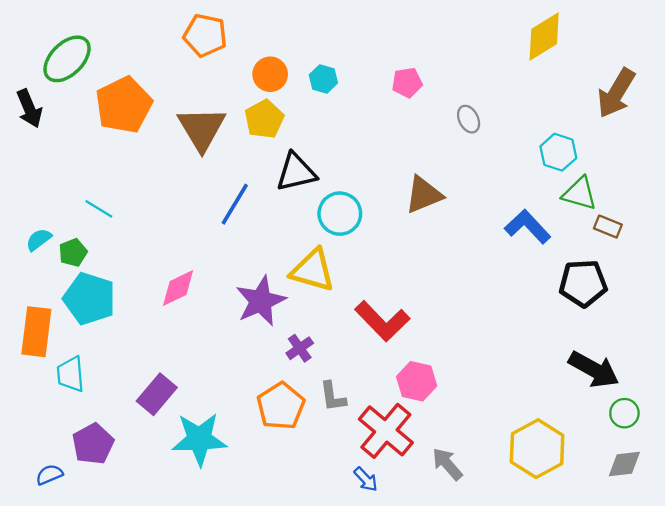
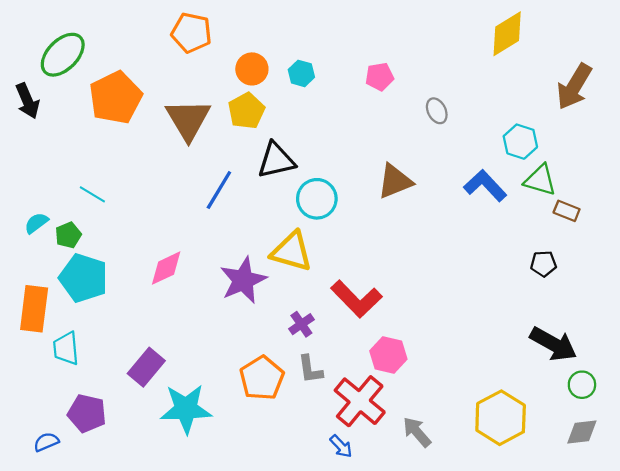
blue L-shape: (528, 227) -> (485, 186), moved
black pentagon: (583, 283) -> (543, 264), size x0.6
purple cross: (300, 348) -> (301, 324), moved
purple pentagon: (93, 444) -> (87, 413), turned -30

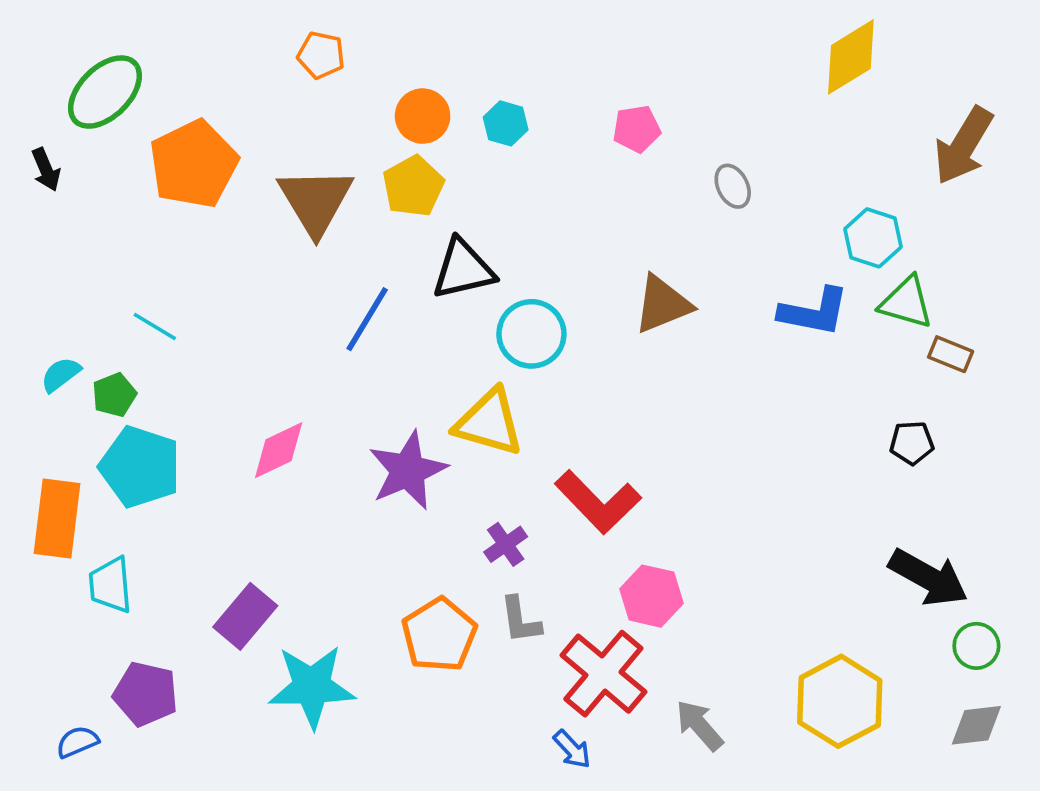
orange pentagon: (191, 33) -> (321, 55), size x0.7
black arrow: (28, 101) -> (46, 170), size x0.7
blue L-shape: (485, 186) -> (814, 312), turned 144

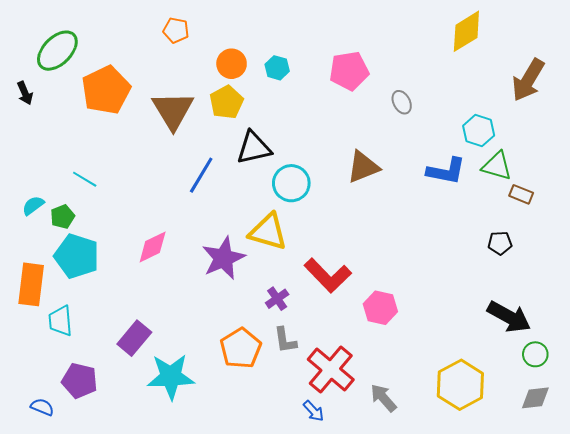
pink pentagon: (637, 129) -> (349, 71), size x1.5
pink hexagon: (651, 596) -> (380, 308), moved
blue semicircle: (77, 742) -> (42, 407), turned 45

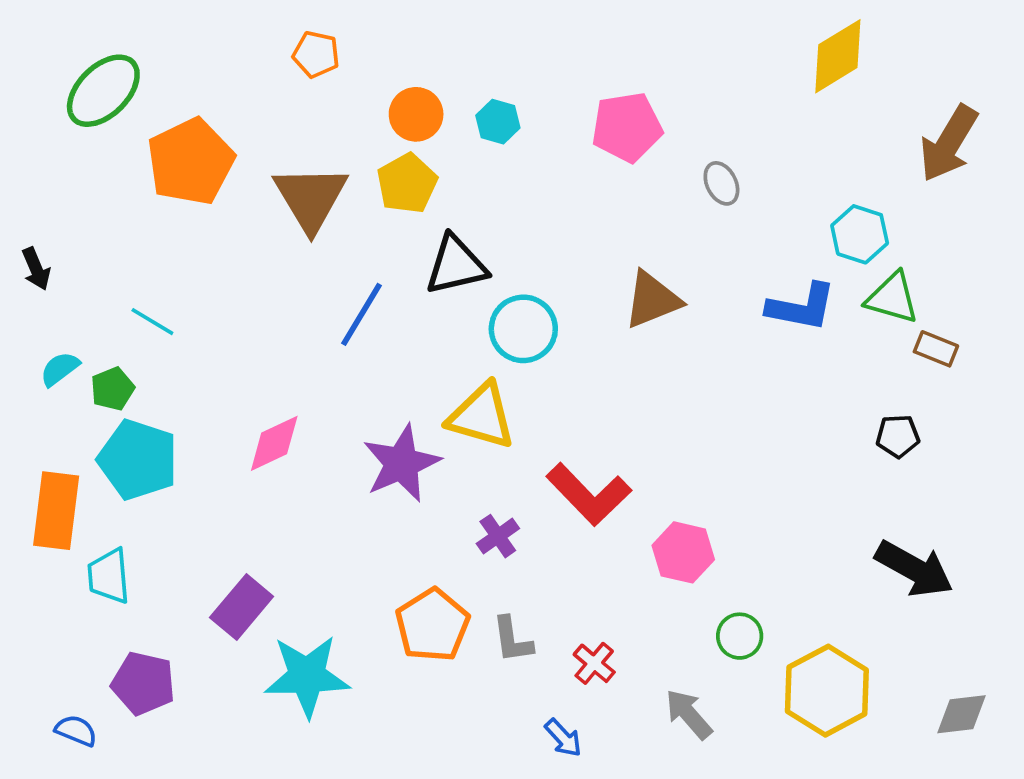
black arrow: (25, 93) -> (36, 269), moved
gray L-shape: (285, 340) -> (512, 640), moved
green circle: (535, 354) -> (740, 636), moved
red cross: (331, 370) -> (594, 663), size x0.5

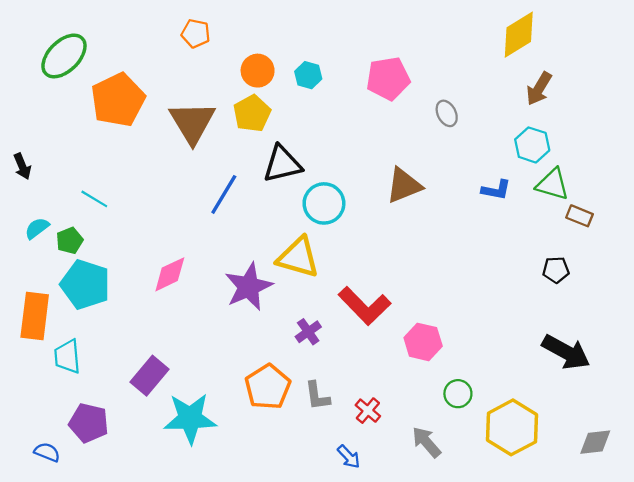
brown arrow: (949, 143) -> (539, 89), moved, size x0.7
blue L-shape: (801, 307) -> (496, 190), size x0.7

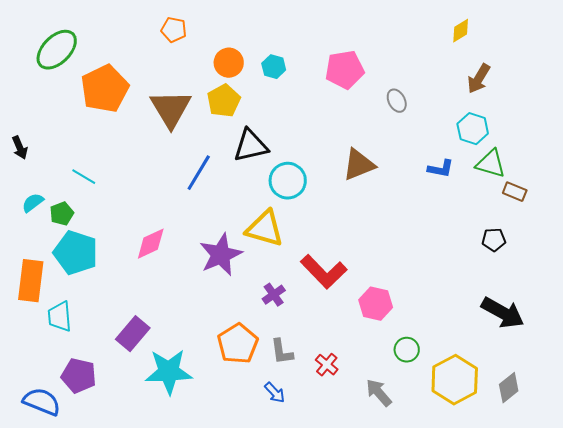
yellow diamond: (519, 35) -> (461, 31), size x0.6
gray diamond: (595, 442) -> (509, 388), moved, turned -32
blue semicircle: (47, 452) -> (42, 402), size x1.6
blue arrow: (349, 457) -> (275, 393), moved

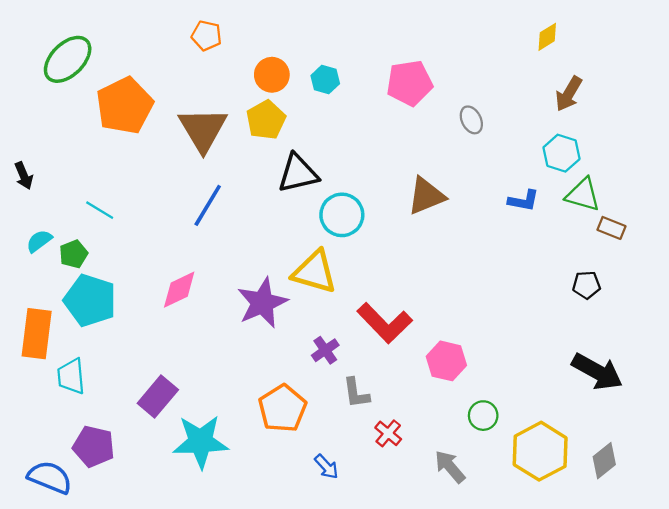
blue line: (199, 173) -> (208, 205), moved
gray L-shape: (282, 352) -> (356, 393), moved

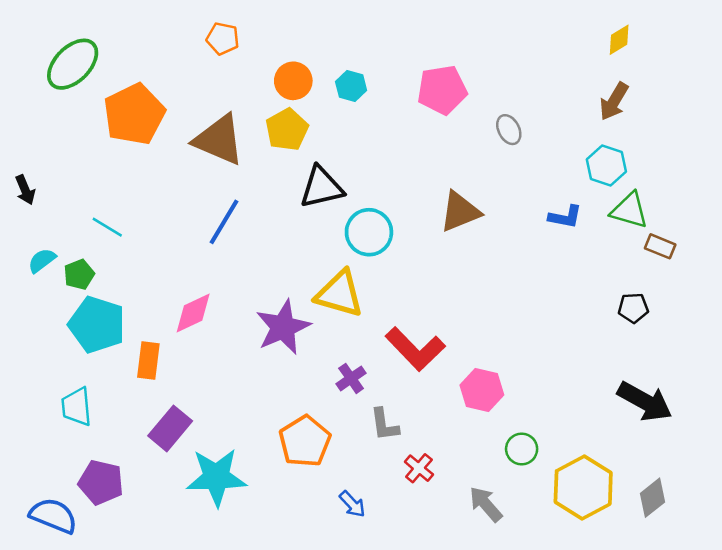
yellow diamond: (547, 37) -> (619, 40), moved
brown triangle: (203, 129) -> (219, 140), turned -36
orange rectangle: (37, 334) -> (148, 360), moved, size x0.7

